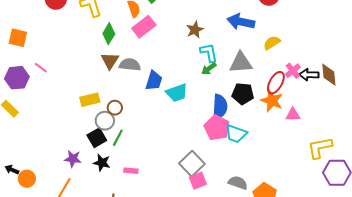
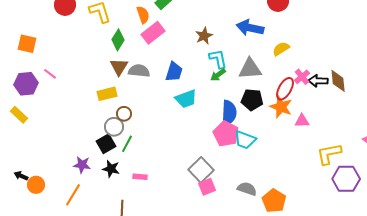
blue trapezoid: (154, 81) -> (174, 72), moved
yellow rectangle: (90, 100) -> (107, 94), moved

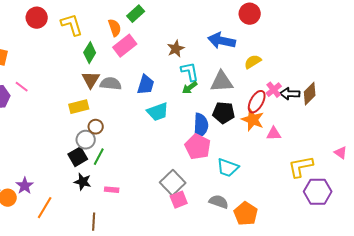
brown diamond: (338, 81) -> (310, 94), turned 50
cyan trapezoid: (245, 140) -> (228, 168), moved
purple star: (82, 165) -> (25, 186), moved, turned 30

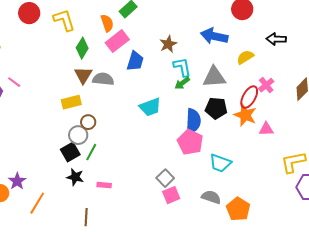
blue trapezoid: (146, 85) -> (135, 61), moved
black arrow: (290, 94) -> (276, 39), moved
gray square: (173, 183) -> (165, 178), size x0.7

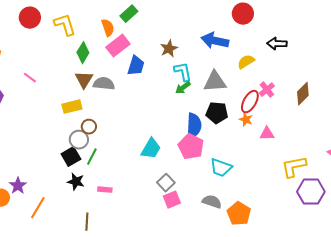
pink line: (14, 82) -> (30, 78), moved
cyan trapezoid: (150, 107) -> (151, 149), moved, turned -40
orange star: (245, 115) -> (246, 120), size x0.6

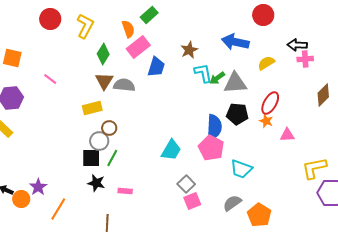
yellow L-shape: (65, 25) -> (85, 26), turned 45
green arrow: (183, 88) -> (217, 78), moved
pink cross: (267, 90) -> (305, 59), moved, turned 35
black square: (71, 157) -> (91, 158), turned 30
gray semicircle: (212, 202) -> (232, 203), turned -54

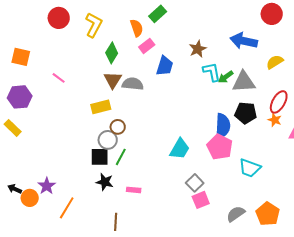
pink rectangle: (138, 47) -> (147, 46), size x0.7
gray semicircle: (232, 203) -> (236, 214), moved

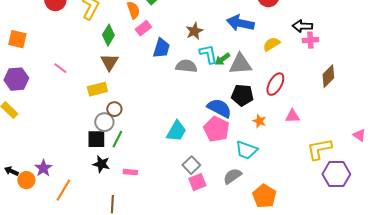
pink line: (59, 78) -> (60, 68), moved
gray semicircle: (133, 84) -> (186, 66), moved
orange star: (275, 120) -> (259, 121), moved
blue semicircle: (223, 126) -> (219, 108), turned -65
gray semicircle: (236, 214) -> (232, 176), moved

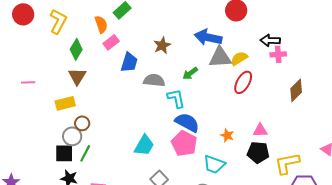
cyan L-shape: (208, 54) -> (176, 98), moved
gray triangle: (240, 64) -> (220, 57), moved
pink line: (60, 68) -> (28, 82), turned -40
red ellipse: (275, 84) -> (243, 82), moved
black pentagon: (242, 95) -> (258, 152), moved

